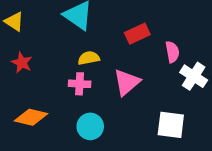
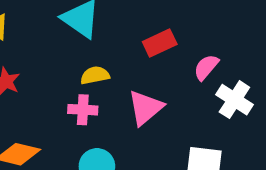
pink semicircle: (172, 52) -> (206, 67), turned -130

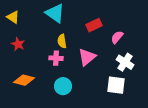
yellow semicircle: (95, 75) -> (62, 41), turned -88
white cross: (234, 100) -> (125, 62), moved

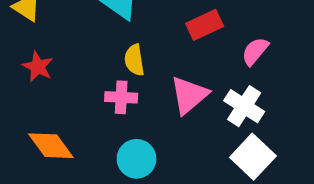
white cross: (125, 62) -> (244, 106), moved
orange diamond: (24, 80) -> (51, 146), turned 40
white square: (116, 85) -> (253, 157), turned 36

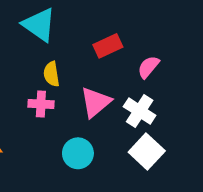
cyan circle: (137, 159) -> (78, 153), moved

